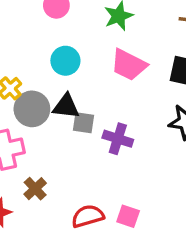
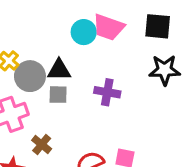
cyan circle: (65, 61) -> (84, 32), moved
gray square: (83, 123) -> (58, 95), moved

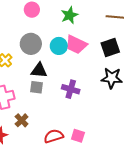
black square: (158, 26) -> (110, 47), turned -30
gray circle: (30, 76) -> (31, 44), moved

